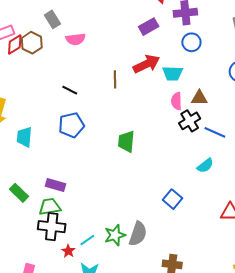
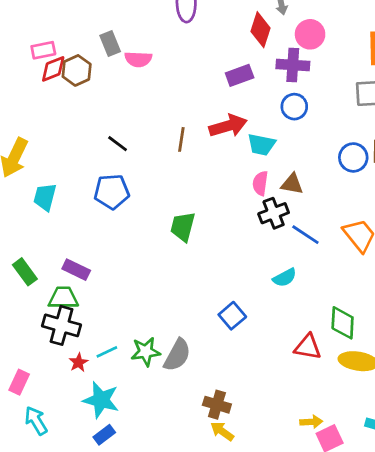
pink semicircle: (76, 39) -> (138, 59), moved

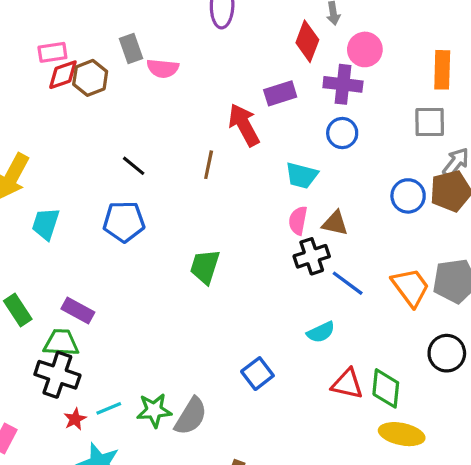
red arrow: (228, 126) -> (244, 125), moved, turned -105
red triangle: (308, 347) -> (347, 384), moved

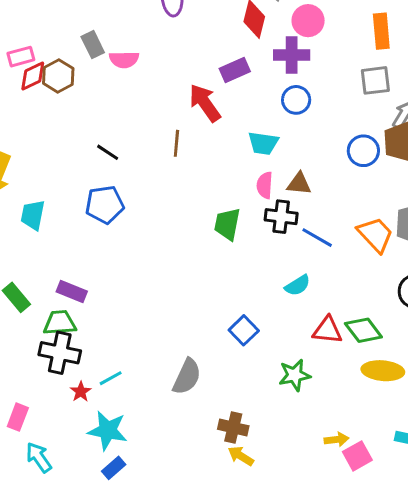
black cross: (312, 256) -> (281, 217), turned 32
green trapezoid: (205, 267) -> (227, 224), moved
green diamond: (386, 388) -> (363, 330), turned -36
green star: (154, 410) -> (295, 375), moved

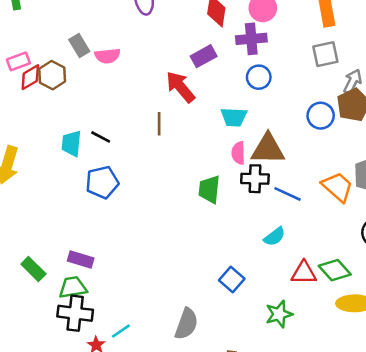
brown triangle: (299, 184) -> (268, 149), size x1.6
cyan trapezoid: (33, 215) -> (71, 144), moved

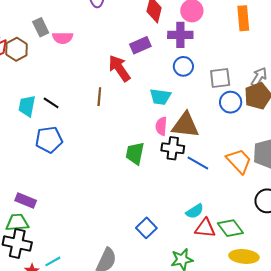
gray square: (325, 54) -> (220, 78), moved
cyan semicircle: (275, 237) -> (195, 211), moved

